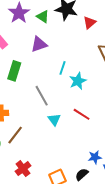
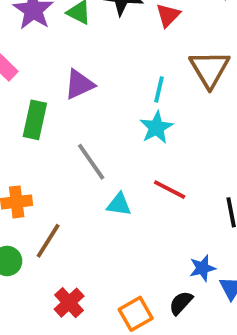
purple triangle: (39, 44) -> (79, 84), moved
cyan line: (63, 68) -> (159, 89), moved
cyan triangle: (54, 120) -> (119, 204), turned -40

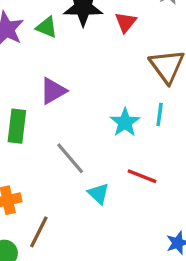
cyan line: (159, 89) -> (160, 115), moved
cyan triangle: (119, 204) -> (98, 194), turned 40

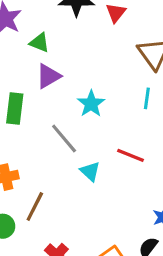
green triangle: (47, 27) -> (40, 43), moved
cyan star: (125, 122) -> (91, 104), moved

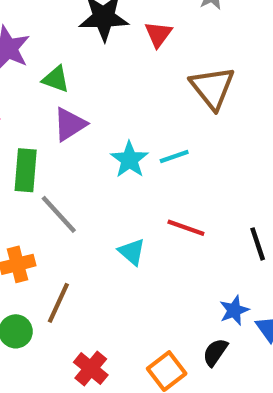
cyan line: (147, 98) -> (174, 156), moved, turned 65
gray line: (64, 138) -> (59, 214), moved

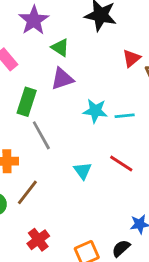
red triangle: (158, 34) -> (131, 58), moved
cyan star: (129, 160) -> (95, 111), turned 30

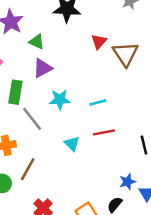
cyan star: (95, 111) -> (60, 100), moved
cyan line: (125, 116) -> (98, 102), moved
red line: (121, 164) -> (104, 132), turned -35

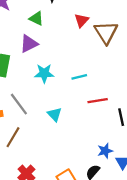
green triangle: (37, 42) -> (36, 19), moved
gray line: (32, 119) -> (19, 104), moved
red line: (104, 132) -> (98, 101), moved

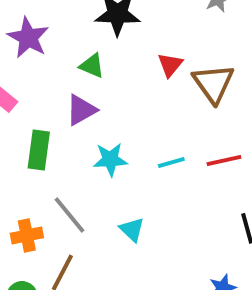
red line: (98, 101) -> (224, 160), moved

